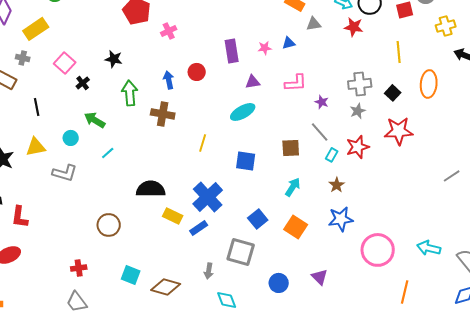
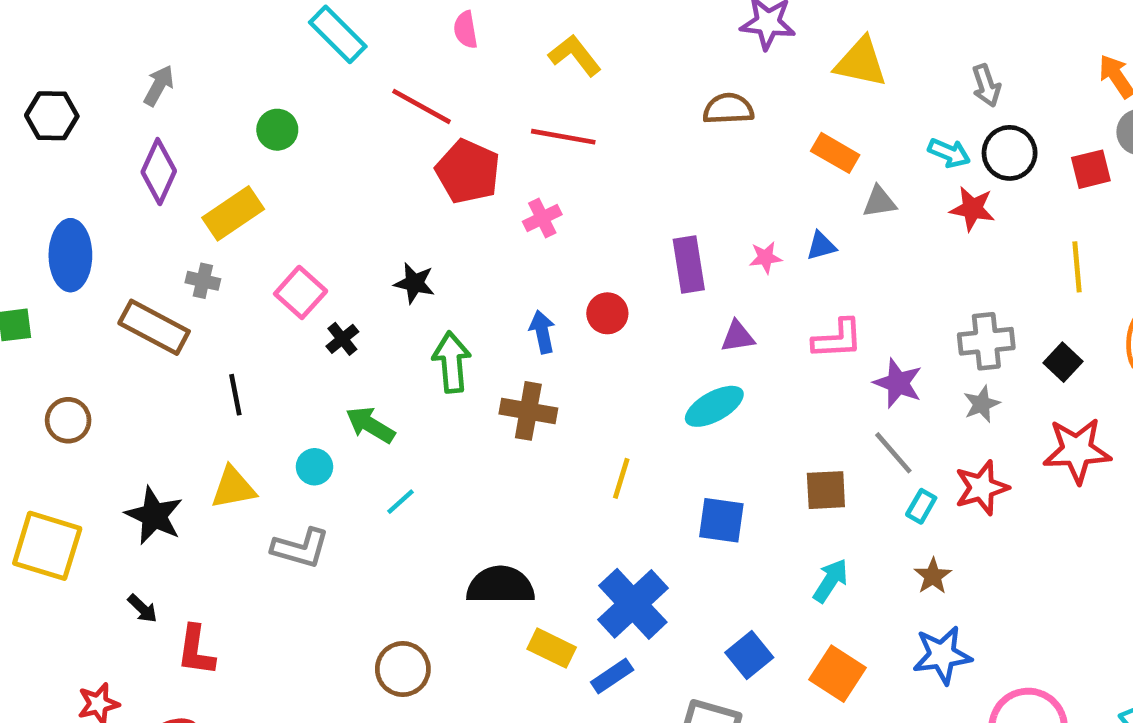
purple star: (322, 102) -> (898, 383), size x1.5

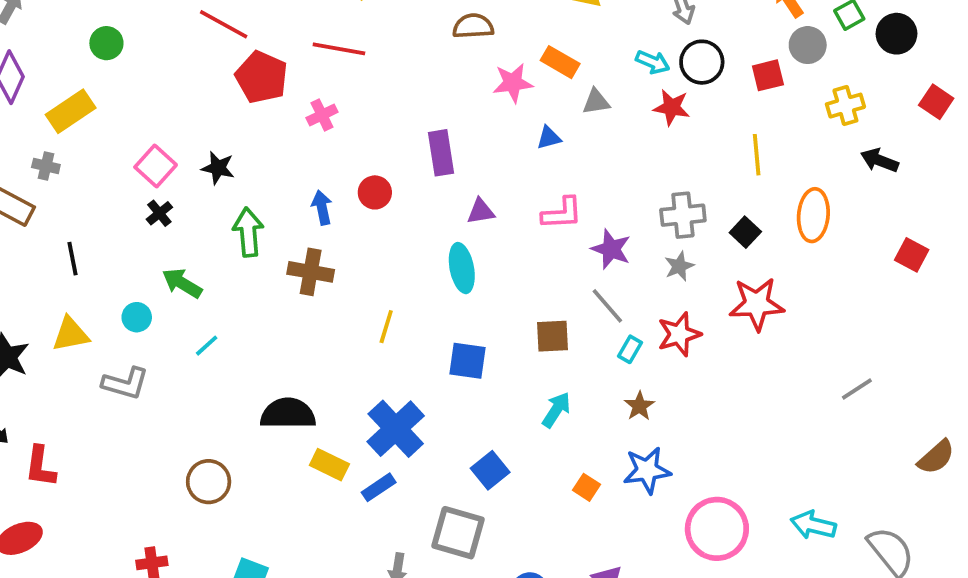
pink star: (765, 258) -> (513, 83), moved, size x1.5
pink square: (301, 292) -> (156, 166), moved
cyan ellipse: (714, 406) -> (462, 268), turned -72
orange square: (838, 674) -> (587, 487), moved, size x0.6

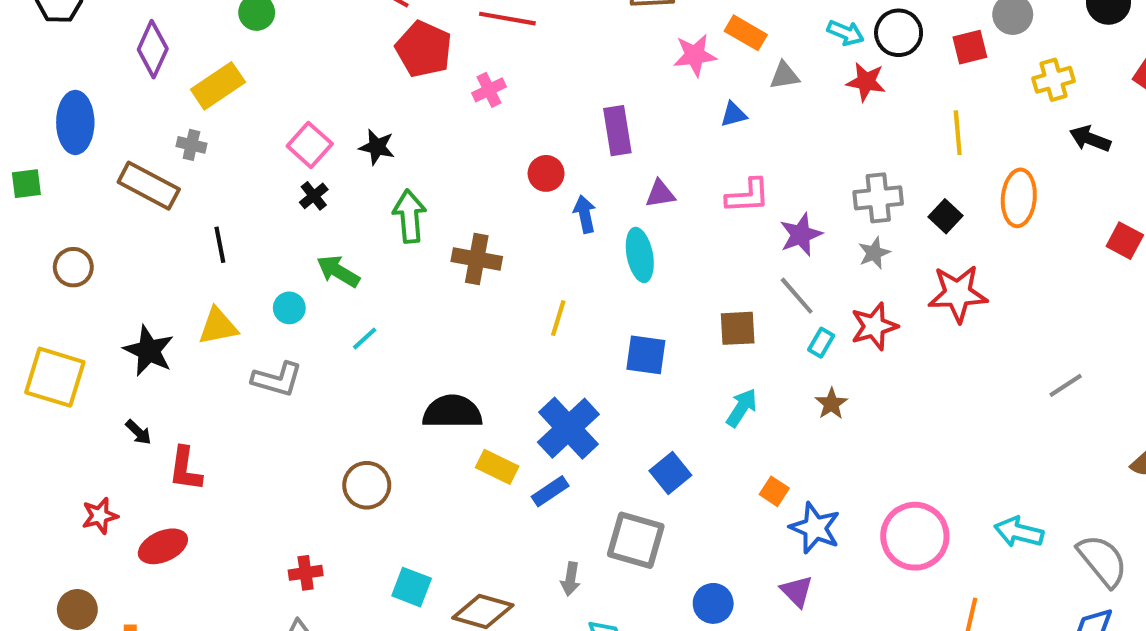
blue arrow: (322, 208) -> (585, 214), moved
purple star: (611, 249) -> (801, 235), turned 30
blue star: (647, 470) -> (815, 528), moved, turned 30

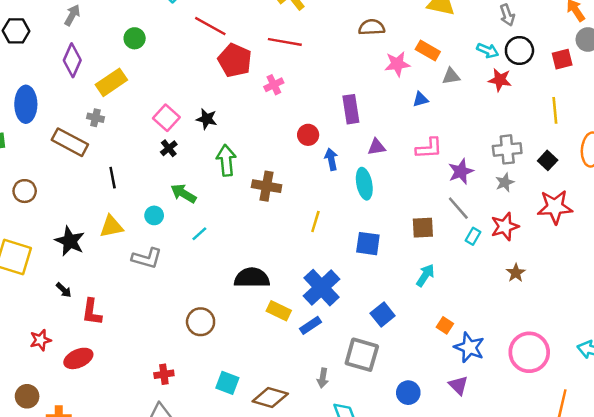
brown star: (831, 404) -> (516, 273), moved

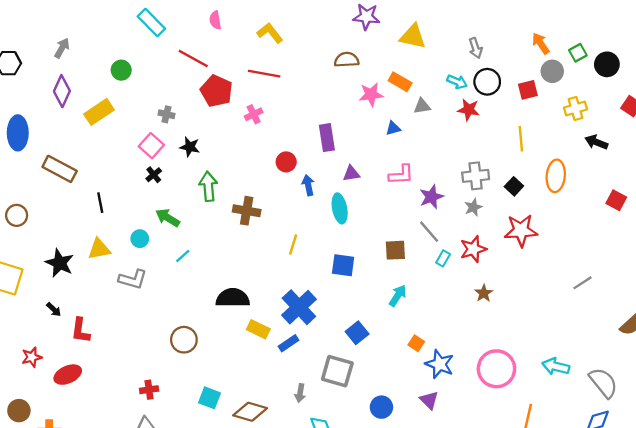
gray cross: (95, 118) -> (166, 114), moved

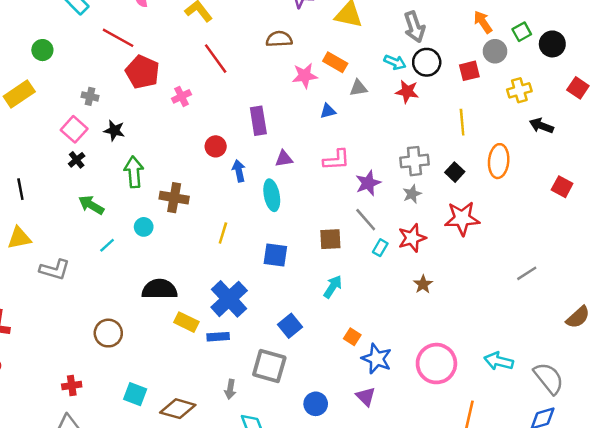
gray arrow: (476, 48) -> (414, 27), size x1.4
red line: (264, 74) -> (216, 59), moved, turned 44
cyan circle: (140, 239) -> (144, 227), moved
blue rectangle: (288, 343) -> (218, 337), turned 30

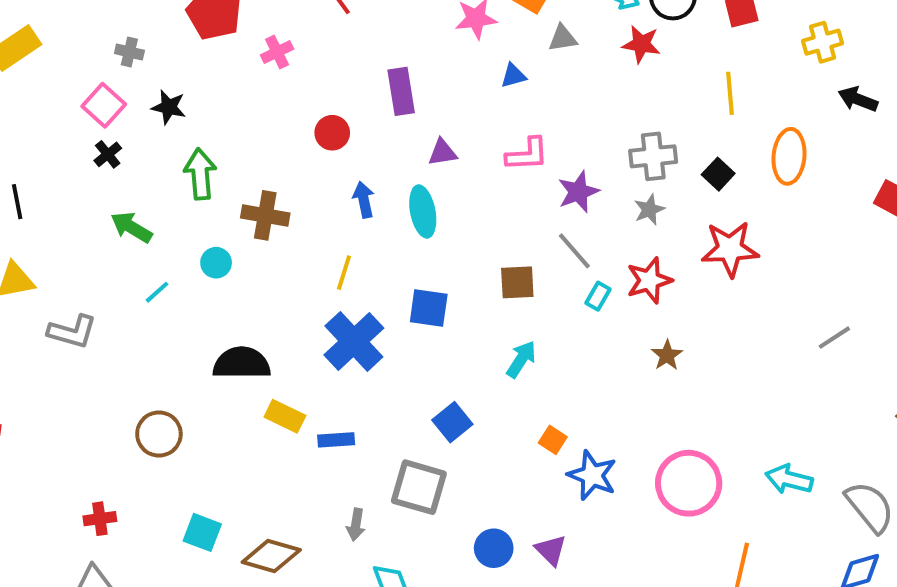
blue arrow: (239, 171) -> (364, 200), moved
blue cross: (229, 299) -> (354, 341), moved
purple triangle: (366, 396) -> (551, 550), moved

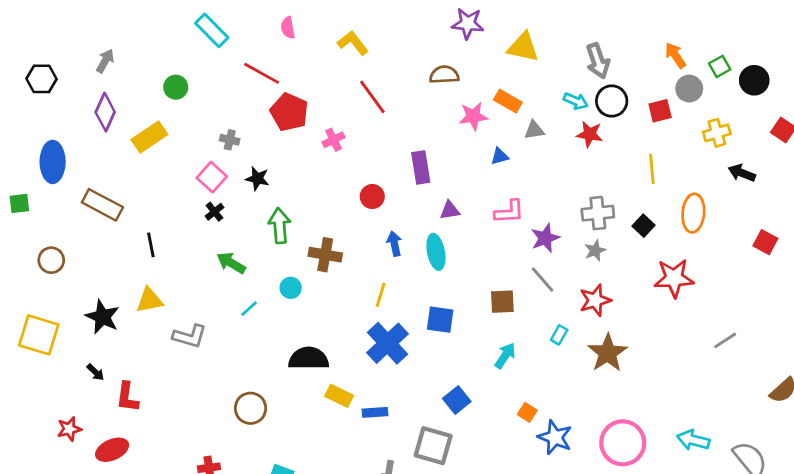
red star: (730, 249) -> (674, 278), moved
cyan rectangle: (598, 296) -> (559, 335), moved
brown star: (667, 355) -> (608, 353), size x1.8

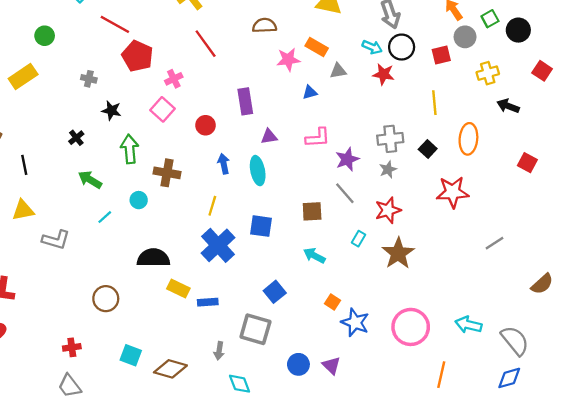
pink square: (212, 177) -> (162, 109), moved
cyan arrow: (505, 356) -> (314, 256), turned -95

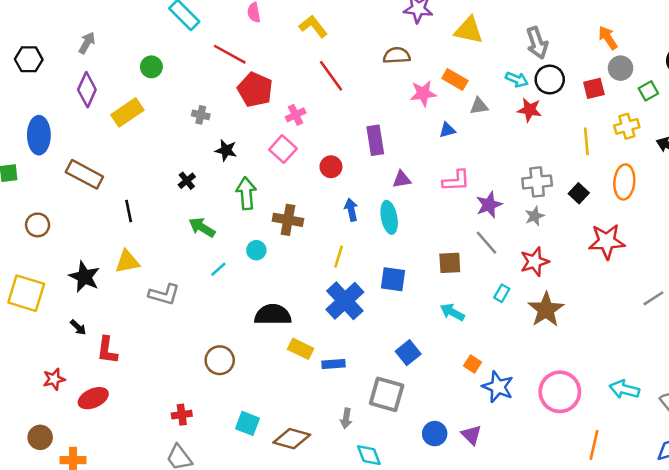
green square: (490, 19) -> (648, 91), moved
yellow cross: (488, 73) -> (627, 126), moved

